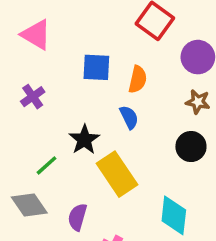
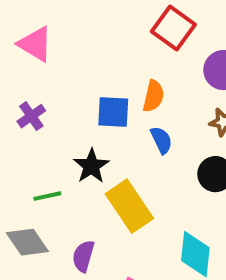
blue square: (96, 67) -> (113, 112), moved
blue semicircle: (129, 117) -> (161, 140), moved
green line: (46, 165) -> (47, 196), turned 30

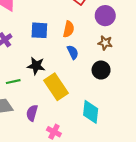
blue square: (113, 112) -> (39, 30), moved
black star: (91, 166) -> (36, 66), turned -30

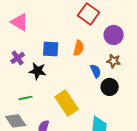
blue semicircle: (73, 52) -> (96, 71), moved
black star: (36, 66) -> (38, 71), moved

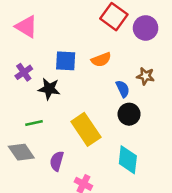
purple circle: (114, 35) -> (146, 28), moved
orange semicircle: (79, 48) -> (101, 60), turned 56
black circle: (110, 87) -> (129, 114), moved

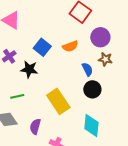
purple circle: (146, 28) -> (100, 37), moved
blue square: (66, 61) -> (42, 47), turned 36

